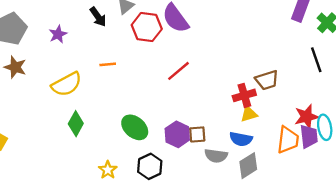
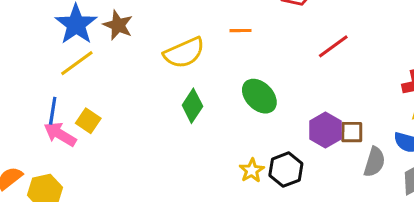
green ellipse: (135, 127) -> (259, 96), moved
gray semicircle: (216, 156) -> (374, 162), turned -85
yellow star: (108, 170) -> (252, 170), moved

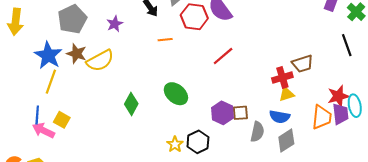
orange line: (240, 31) -> (165, 40), moved
yellow semicircle: (184, 53) -> (100, 61), moved
yellow line: (77, 63) -> (51, 82), turned -30

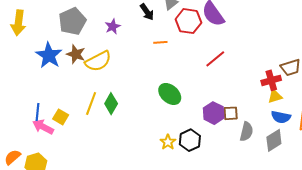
yellow line: (51, 82) -> (91, 104), moved
green diamond: (131, 104) -> (111, 104), moved
blue semicircle: (280, 117) -> (281, 117), moved

